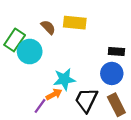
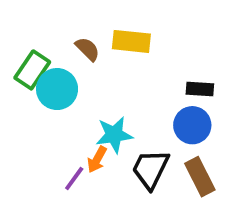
orange arrow: (54, 94) -> (97, 160), turned 147

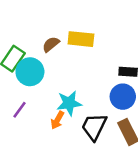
brown semicircle: (88, 49) -> (51, 44), turned -84
purple line: (74, 179) -> (19, 110), moved

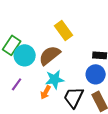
yellow rectangle: (81, 39) -> (64, 30), turned 48
brown semicircle: (51, 44) -> (50, 55), moved, size x1.6

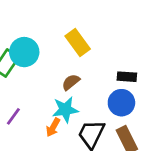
cyan circle: (25, 55) -> (24, 52), moved
brown semicircle: (50, 55) -> (71, 82), moved, size x0.6

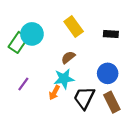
black rectangle: (127, 77) -> (111, 34), moved

